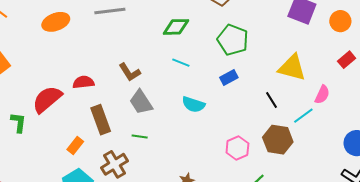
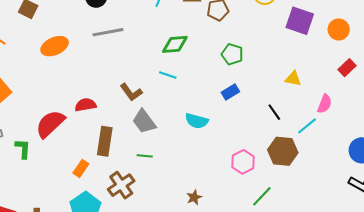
green pentagon: (233, 40) -> (232, 54), size x0.7
cyan line: (181, 63) -> (168, 75), moved
yellow triangle: (292, 68) -> (293, 79), size x0.6
brown rectangle: (101, 120) -> (105, 141), turned 32

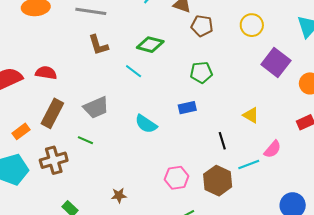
green pentagon: (232, 54) -> (201, 72), turned 30
brown L-shape: (131, 92) -> (98, 45), moved
gray trapezoid: (144, 122) -> (96, 108), turned -96

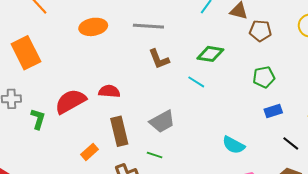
blue rectangle: (187, 108) -> (273, 111), moved
brown rectangle: (52, 113) -> (119, 131), turned -36
cyan semicircle: (146, 124) -> (234, 145), moved
black line: (222, 141) -> (291, 143), turned -30

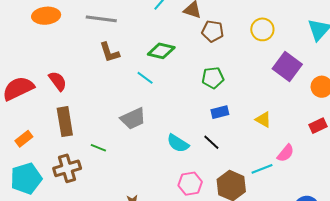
red semicircle: (109, 91) -> (58, 81), turned 45
gray trapezoid: (162, 121) -> (133, 118), moved
black line: (291, 143) -> (211, 142), moved
orange rectangle: (90, 152) -> (24, 139), moved

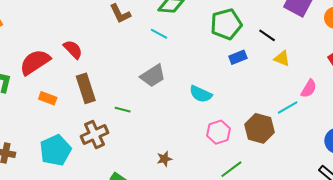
green pentagon: (213, 78) -> (226, 24), size x1.4
orange rectangle: (24, 139) -> (48, 98), moved, turned 66
black line: (211, 142) -> (267, 35), moved

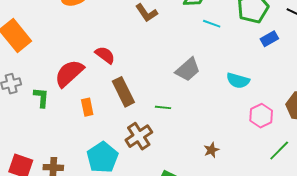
cyan line: (159, 34) -> (212, 24), moved
orange rectangle: (48, 98) -> (87, 107), turned 66

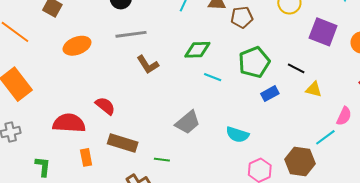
red semicircle: (69, 73) -> (69, 123), turned 44
brown rectangle: (123, 92) -> (123, 143), turned -48
green L-shape: (41, 97) -> (43, 167), moved

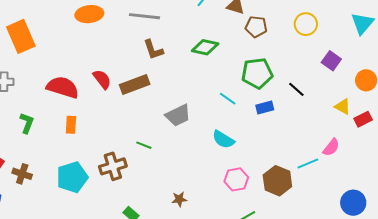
purple square: (323, 32) -> (331, 61), size x0.7
cyan line: (213, 77) -> (228, 99), moved
yellow triangle: (314, 89) -> (343, 106), moved
brown rectangle: (123, 143) -> (135, 85), moved, turned -52

